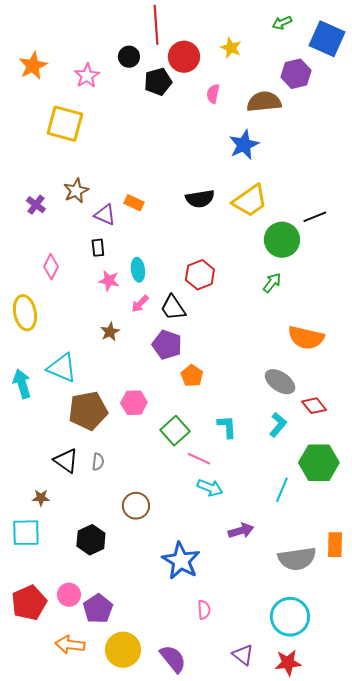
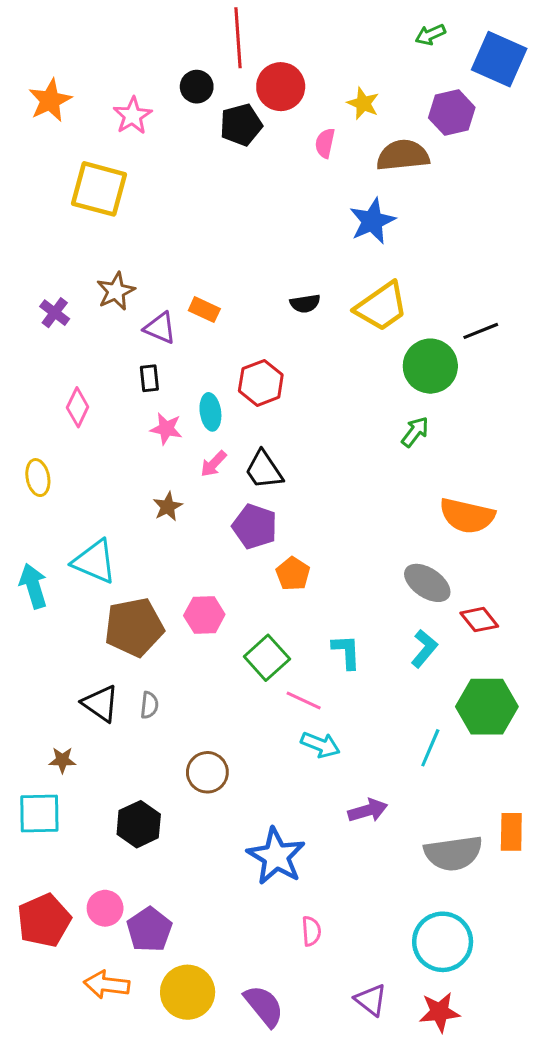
yellow star: (231, 48) -> (363, 103), moved
black semicircle: (200, 199) -> (305, 303), size x0.7
red hexagon: (200, 275) -> (261, 383), moved
yellow ellipse: (25, 313) -> (38, 478), size x0.7

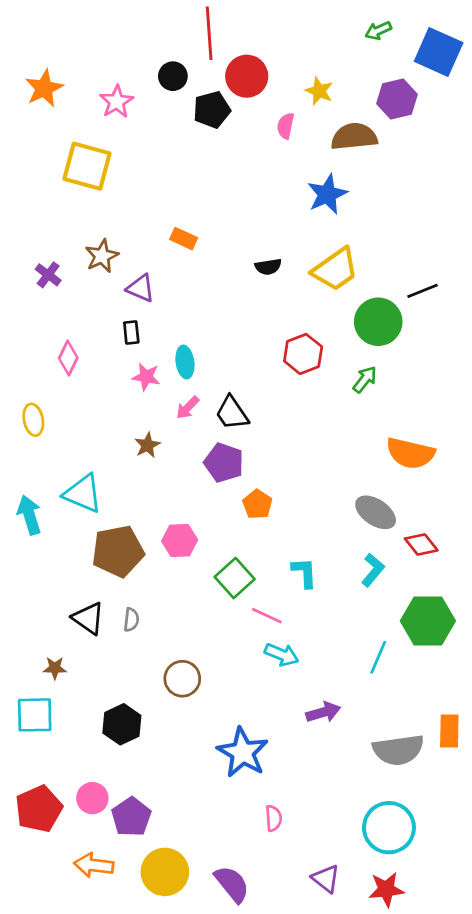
orange rectangle: (204, 310) -> (184, 239), moved
red hexagon: (261, 383) -> (303, 354), moved

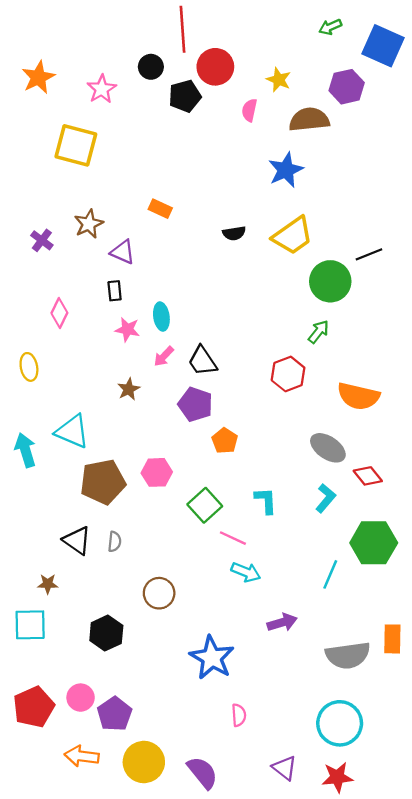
red hexagon: (303, 354) -> (288, 374), moved

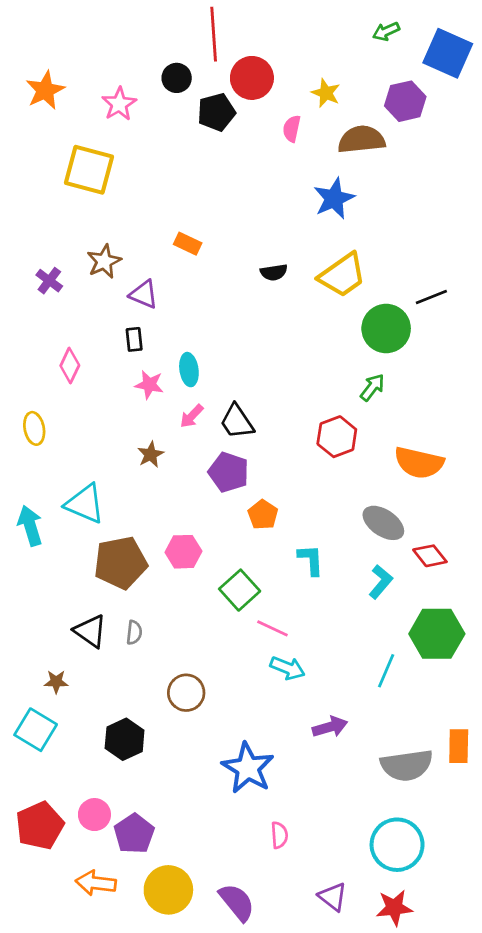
cyan L-shape: (266, 501) -> (311, 560), moved
cyan square: (30, 625) -> (36, 730), turned 32

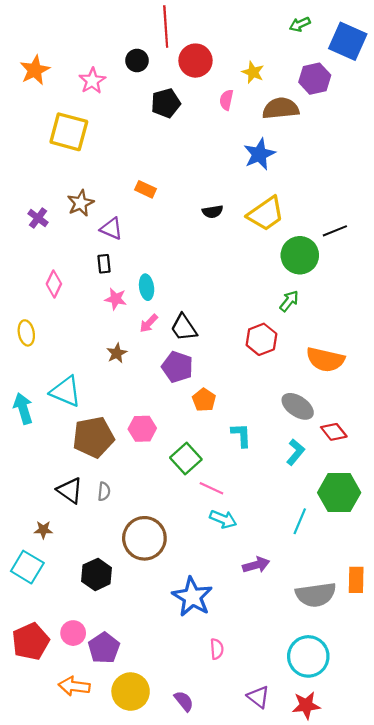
black pentagon: (216, 112) -> (166, 103), moved
brown circle: (186, 693) -> (144, 538), size x1.5
purple semicircle: (237, 902) -> (184, 701), size x0.7

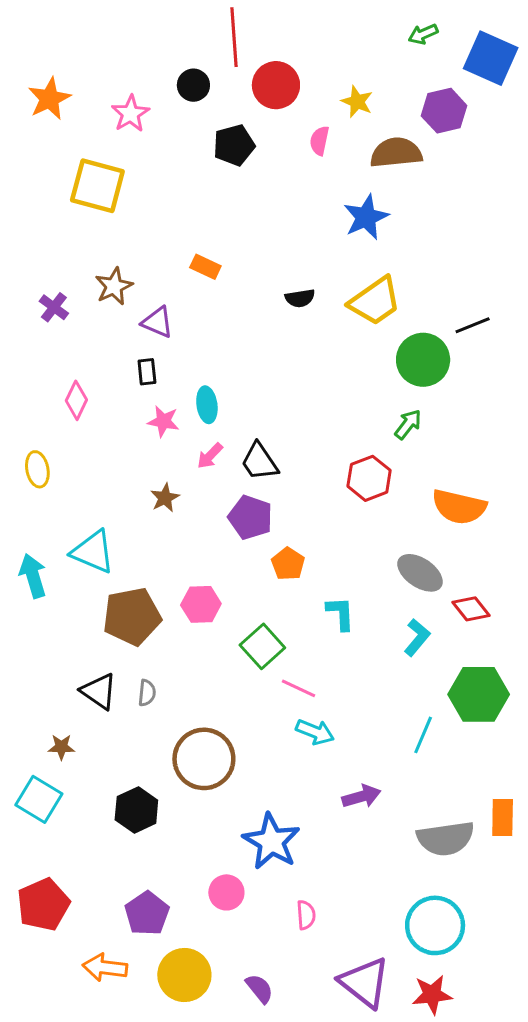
pink circle: (73, 633) -> (226, 892), moved
purple triangle: (258, 697) -> (365, 983), size x1.6

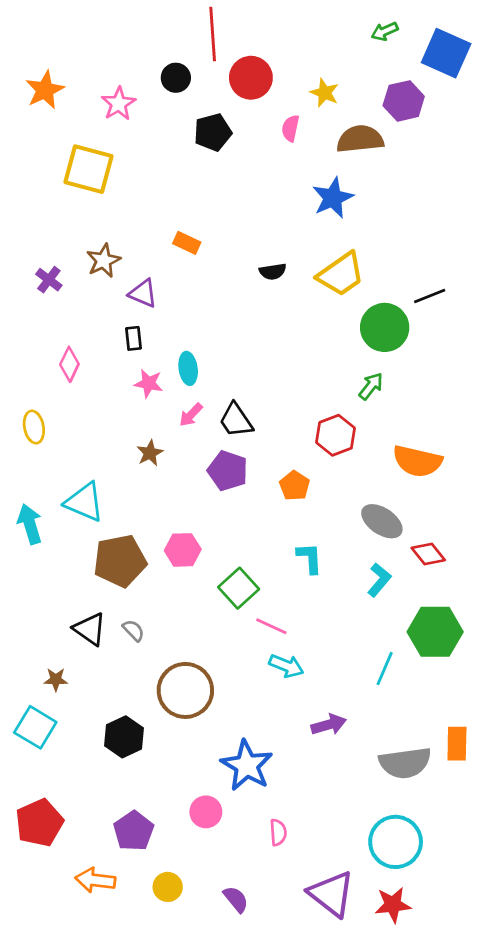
orange pentagon: (288, 564) -> (295, 486), moved
gray semicircle: (147, 693) -> (134, 630), turned -50
yellow circle: (184, 975) -> (168, 887), size x0.6

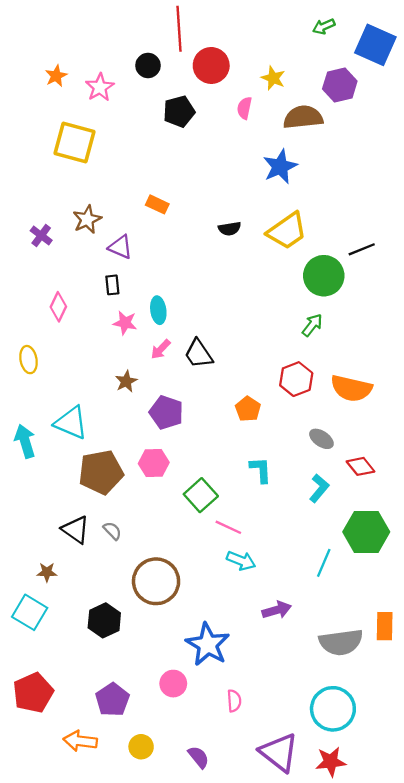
orange star: (45, 90) -> (56, 76), moved, size x0.7
red hexagon: (335, 435) -> (296, 379), moved
purple pentagon: (228, 471) -> (166, 412), moved
gray ellipse: (382, 521) -> (321, 439), size x0.7

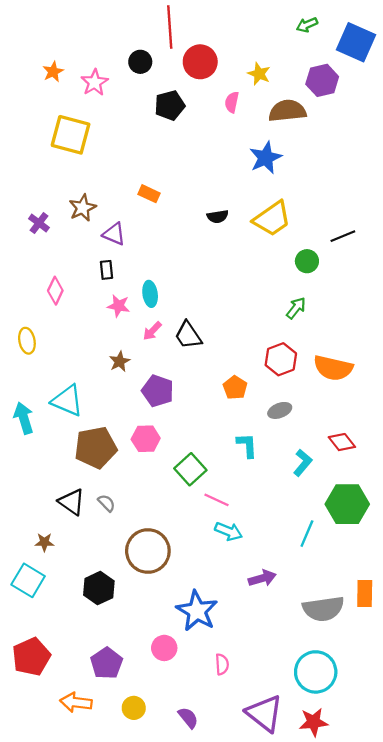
green circle: (324, 276) -> (307, 261), size x0.6
gray ellipse: (321, 439) -> (280, 410), moved, turned -55

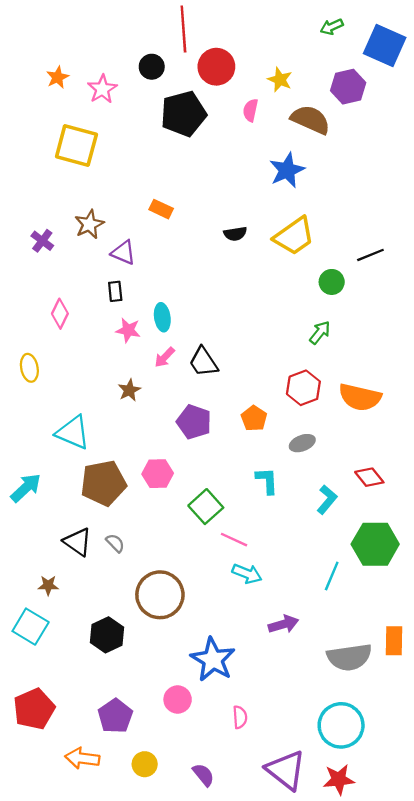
black pentagon: (170, 105) -> (183, 114), size x1.4
brown semicircle: (287, 111) -> (310, 120), turned 30
purple pentagon: (158, 391) -> (194, 422), moved
cyan arrow: (24, 418) -> (26, 488), moved, turned 64

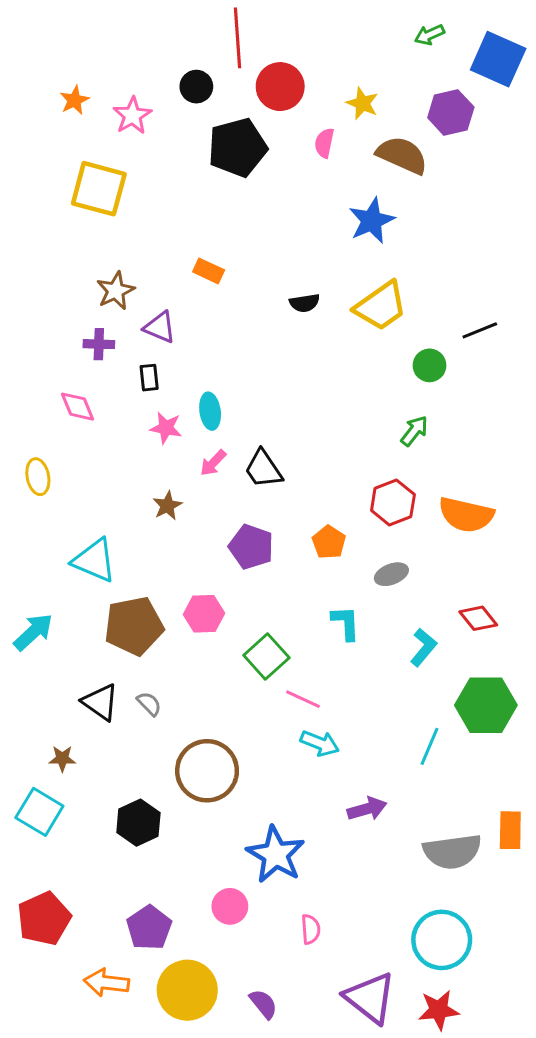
purple cross: (42, 241) -> (99, 344), moved, turned -35
pink diamond: (60, 314) -> (77, 407), turned -48
yellow circle: (145, 764) -> (187, 990), size x1.8

